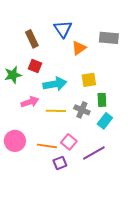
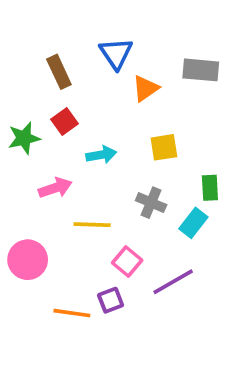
red square: (35, 66) -> (64, 122), turned 32
cyan arrow: (55, 84) -> (101, 155), size x0.7
green rectangle: (102, 100) -> (210, 188), moved
yellow line: (56, 111) -> (92, 225), moved
orange line: (47, 146) -> (72, 313), moved

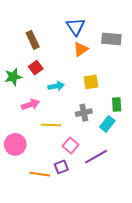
blue triangle: (116, 53) -> (76, 27), moved
gray cross: (151, 203) -> (84, 113), turned -35

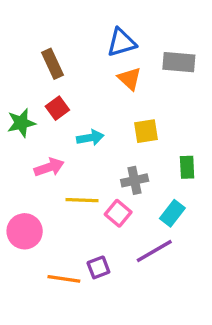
blue triangle: (76, 27) -> (121, 42), turned 48
orange triangle: (81, 49) -> (130, 79), turned -42
cyan rectangle: (107, 124) -> (172, 213), moved
pink square: (70, 145) -> (118, 213), moved

